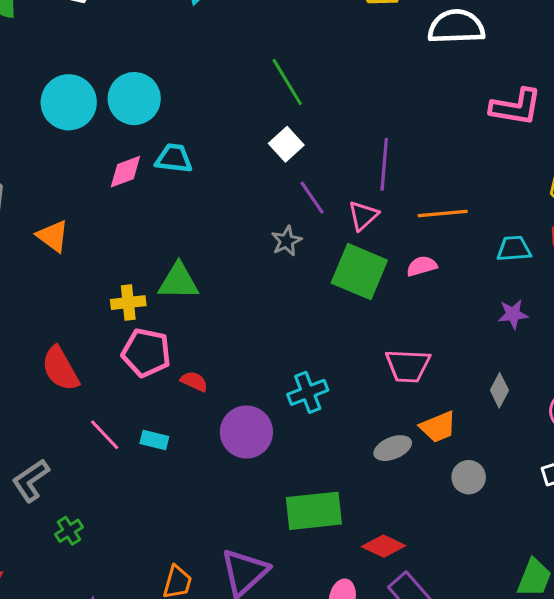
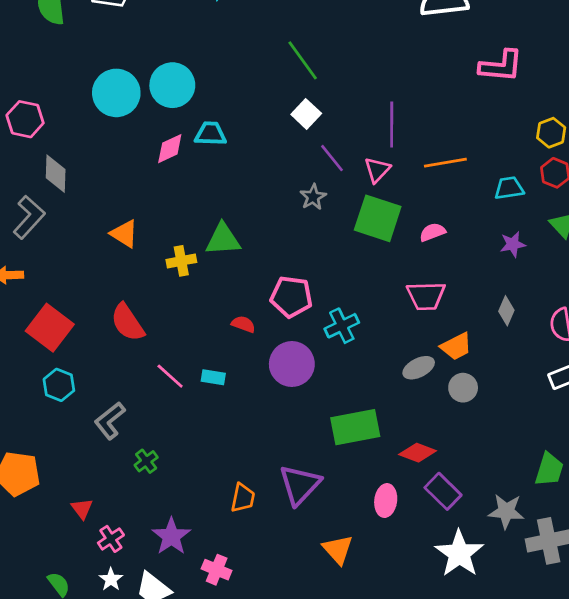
orange triangle: (53, 236) -> (124, 234), moved
pink semicircle: (422, 266) -> (433, 232), moved
pink pentagon: (146, 353) -> (291, 297), moved
gray circle: (469, 477) -> (463, 388), moved

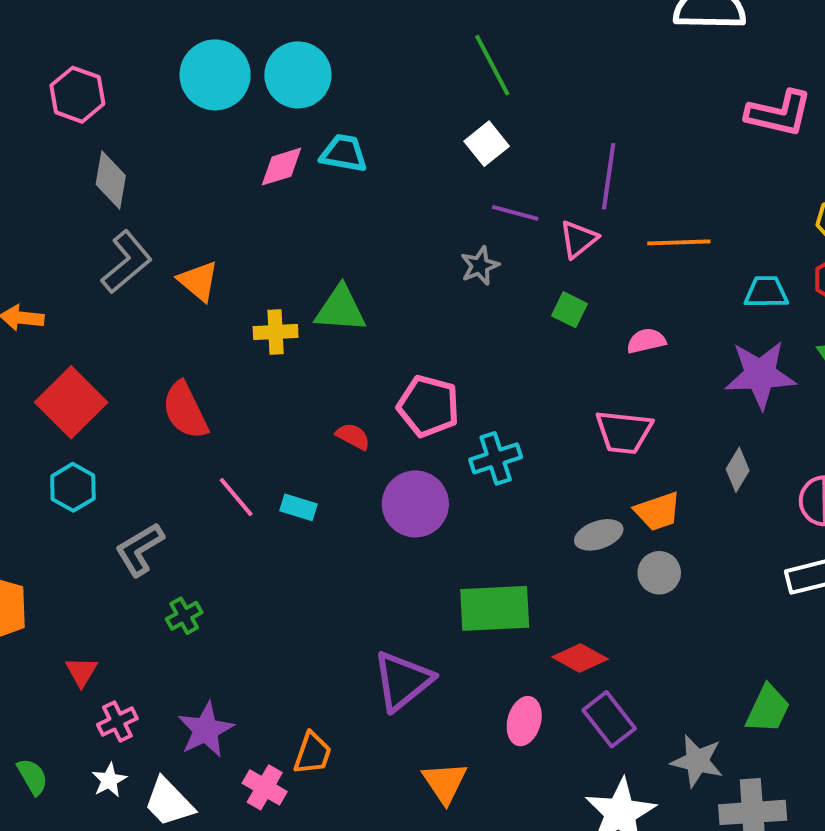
purple line: (332, 158) -> (515, 213), turned -44
gray L-shape: (29, 217) -> (127, 262), moved
green square: (378, 218) -> (569, 310), size x0.5
purple star: (513, 244) -> (760, 375), size x1.8
orange trapezoid: (243, 498) -> (313, 753), moved

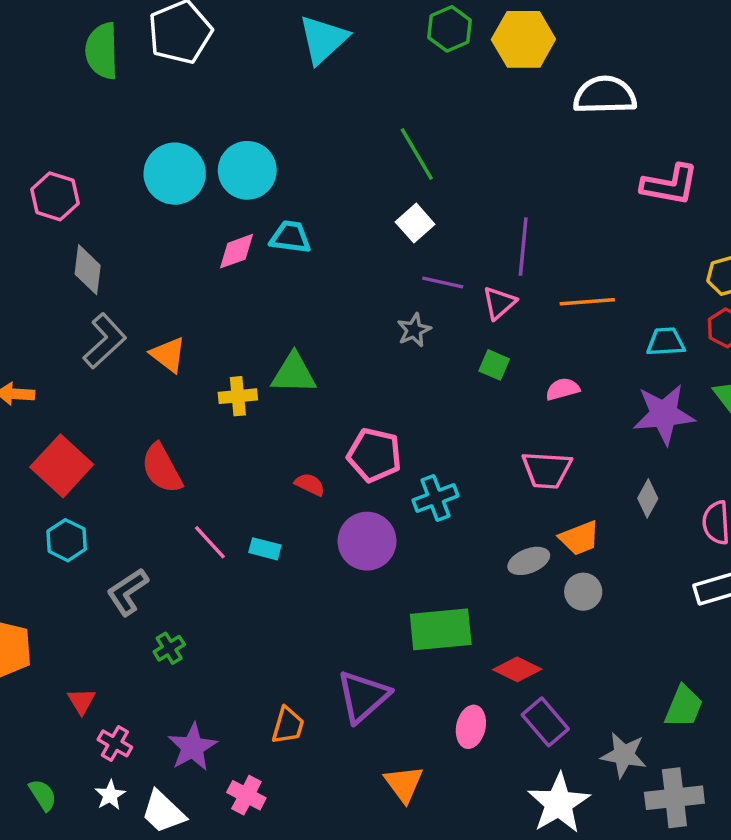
pink cross: (117, 722) -> (115, 743), turned -32
orange trapezoid: (313, 753) -> (288, 725), moved

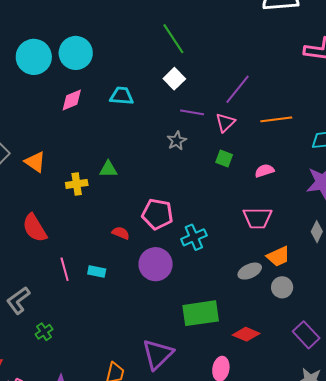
cyan trapezoid: (290, 237) -> (122, 96), moved
purple line: (523, 247) -> (238, 89), turned 36
green triangle: (294, 373) -> (108, 169), size x0.7
pink line: (210, 542) -> (65, 269), turned 30
purple rectangle: (545, 722) -> (306, 335), moved

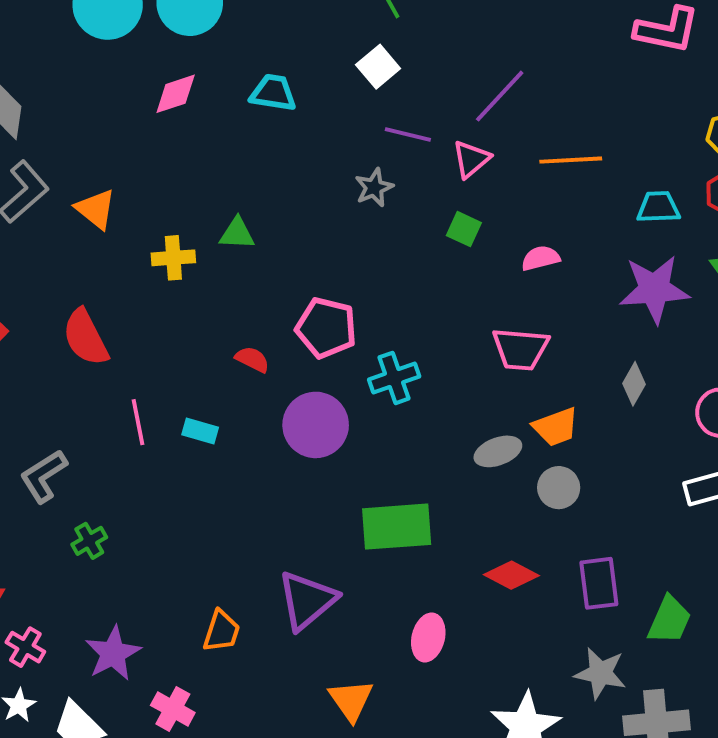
red diamond: (246, 334) -> (511, 575), moved
purple rectangle: (306, 335) -> (599, 583), turned 32

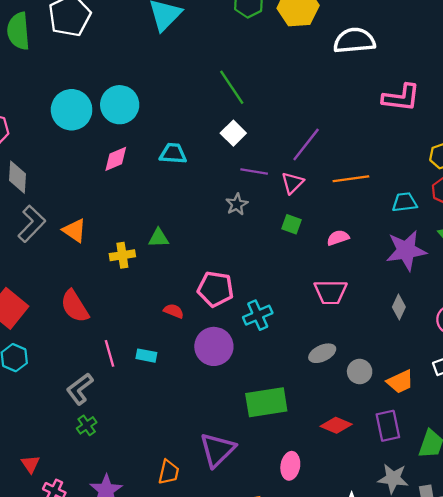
orange trapezoid: (556, 427) -> (400, 382), moved
gray L-shape: (44, 476) -> (80, 389), moved

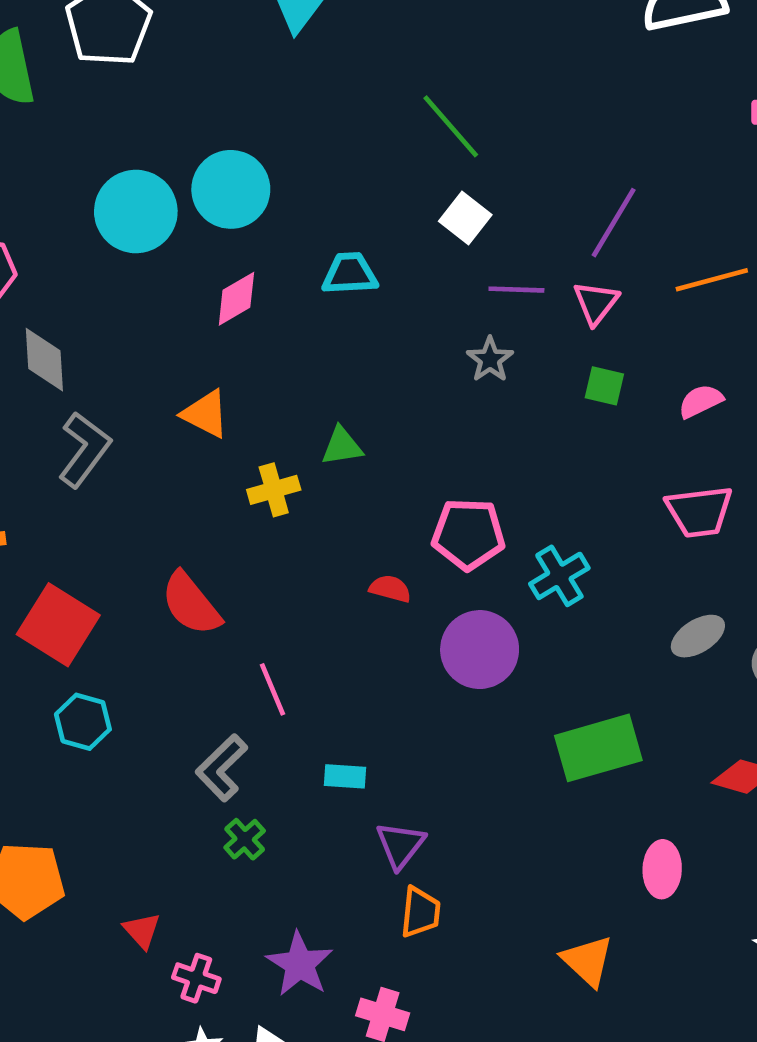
orange triangle: (74, 230) -> (205, 414), moved
cyan rectangle: (146, 356) -> (345, 776), moved
purple triangle: (217, 450) -> (400, 845), moved, size x0.7

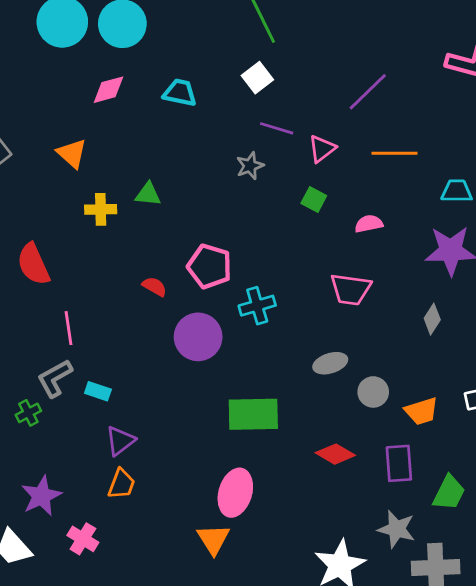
purple line: (614, 223) -> (368, 92), moved
gray L-shape: (222, 768) -> (55, 378), moved
pink ellipse: (662, 869) -> (235, 493), moved, size x1.4

